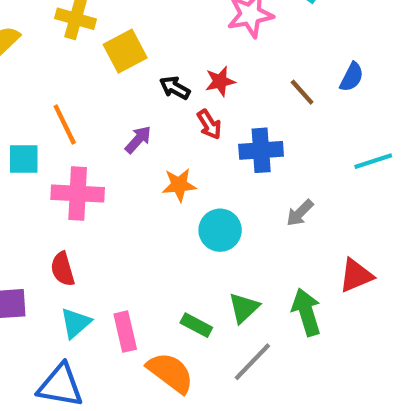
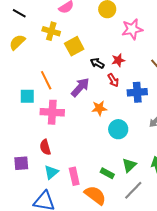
purple arrow: (138, 140) -> (80, 87), size x1.5

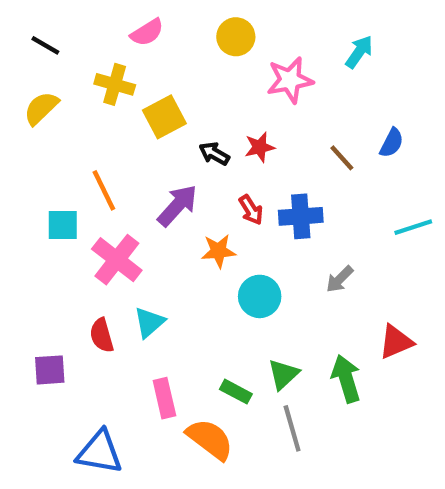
red arrow: (113, 80) -> (251, 210), moved
pink cross: (52, 112) -> (117, 260), turned 35
cyan triangle: (51, 172) -> (149, 322), moved
gray line: (133, 190) -> (292, 428), turned -60

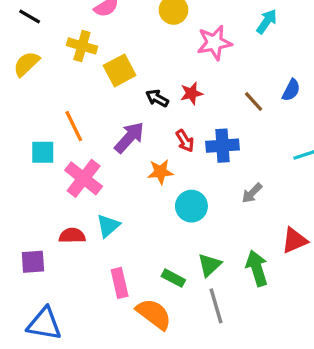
red semicircle: (102, 335) -> (72, 236), turned 105
blue triangle: (100, 452) -> (44, 324), moved

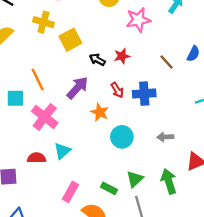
orange star: (160, 172) -> (100, 112), turned 30
gray arrow: (252, 193) -> (165, 137), moved, turned 42
pink rectangle: (120, 283) -> (70, 192), turned 42

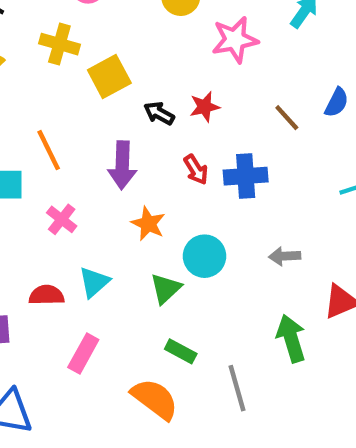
purple arrow: (77, 88) -> (122, 165), turned 140
orange star: (100, 112) -> (148, 224), moved
pink cross: (45, 117) -> (62, 219), size x0.6
green triangle: (135, 179) -> (166, 289), moved
pink rectangle: (70, 192) -> (83, 354), moved

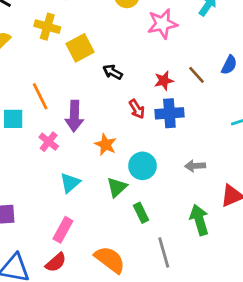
red star: (205, 107) -> (164, 81), moved
purple arrow: (122, 165) -> (74, 116), moved
red semicircle: (47, 295) -> (56, 262), moved, turned 140
green rectangle: (181, 351) -> (141, 213), moved, turned 36

